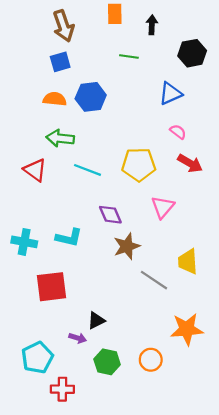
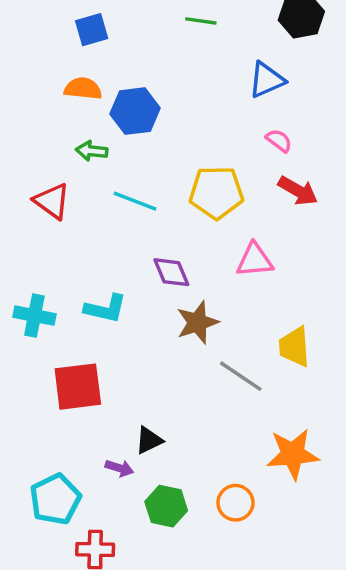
blue hexagon: (91, 97) -> (135, 111), moved
green arrow: (60, 138) -> (92, 151), size x0.7
pink triangle: (163, 207) -> (255, 260), turned 45

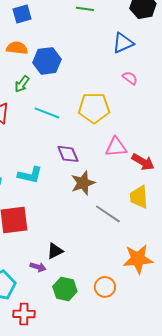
green arrow: (92, 151) -> (22, 84), turned -60
red arrow: (298, 191) -> (143, 162), moved

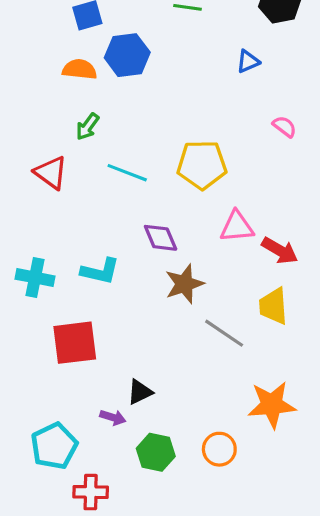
blue triangle: (123, 43) -> (248, 61), size x0.7
blue hexagon: (47, 61) -> (127, 55), moved
pink semicircle: (130, 78) -> (284, 127), moved

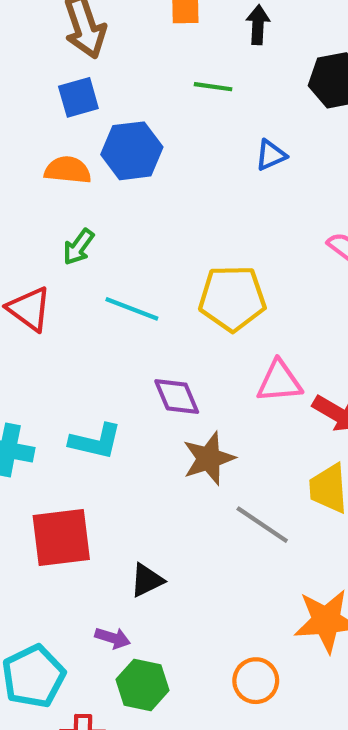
blue triangle: (248, 61) -> (271, 155), moved
black triangle: (140, 392) -> (147, 580), moved
green hexagon: (156, 452) -> (143, 685), moved

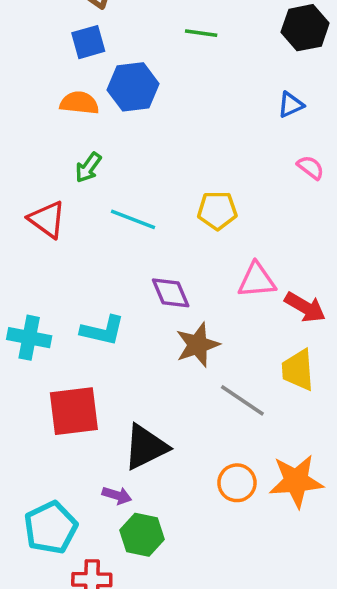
blue triangle: (271, 155) -> (291, 105), moved
yellow pentagon: (232, 298) -> (217, 210), size x0.7
black triangle: (147, 580) -> (146, 447), size x1.6
orange circle: (256, 681) -> (237, 483), moved

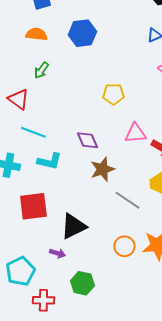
blue hexagon: (133, 87) -> (82, 33), moved
cyan line: (133, 219) -> (33, 132), moved
green hexagon: (142, 535) -> (82, 283), moved

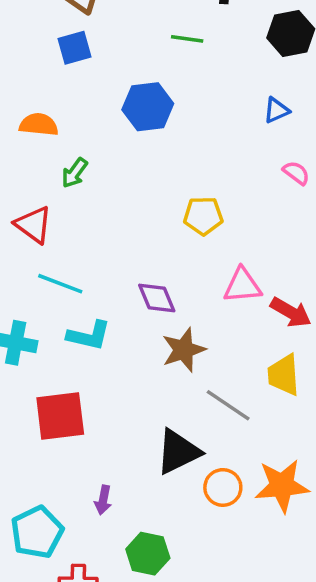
orange semicircle: (36, 34) -> (39, 125), moved
black triangle: (73, 226) -> (178, 452), moved
purple arrow: (57, 253) -> (103, 500), turned 84

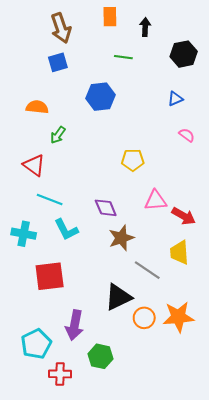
cyan L-shape: (89, 336) -> (66, 230), turned 50
purple arrow: (103, 500) -> (75, 325), size x1.8

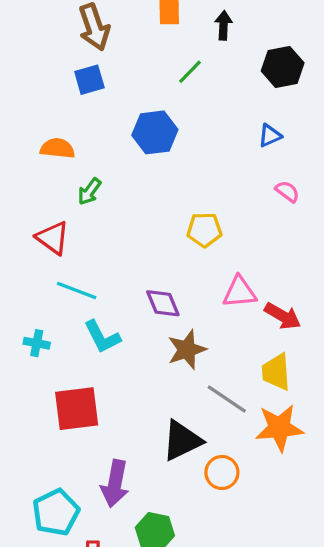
green line: (123, 57) -> (190, 72), turned -54
cyan cross: (24, 234) -> (37, 343), size x0.7
orange star: (178, 317) -> (279, 428), moved

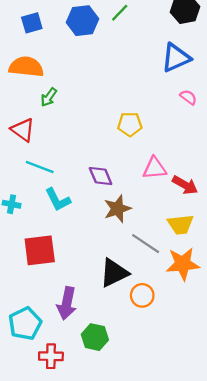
blue square: (89, 80) -> (32, 23), moved
blue hexagon: (155, 132) -> (83, 21), moved
blue triangle: (270, 136) -> (176, 58), size x1.8
orange semicircle: (57, 148) -> (26, 67), size x1.4
yellow trapezoid: (276, 372) -> (180, 224), turned -92

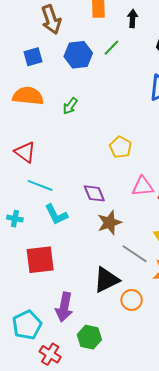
green arrow: (49, 97) -> (70, 106), moved
yellow pentagon: (130, 124) -> (120, 147), turned 30
red cross: (51, 356) -> (50, 354), turned 30

